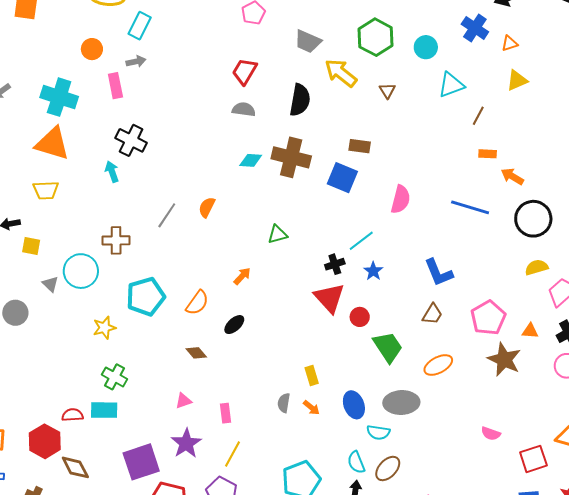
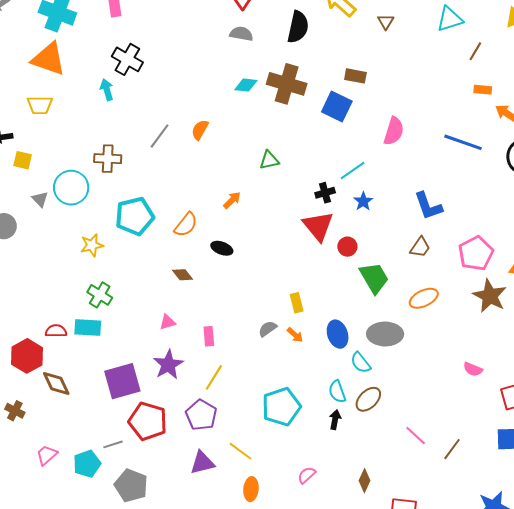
black ellipse: (234, 325) -> (222, 248), turned 60
gray semicircle: (284, 403) -> (268, 329), turned 42
cyan semicircle: (378, 432) -> (361, 363), turned 40

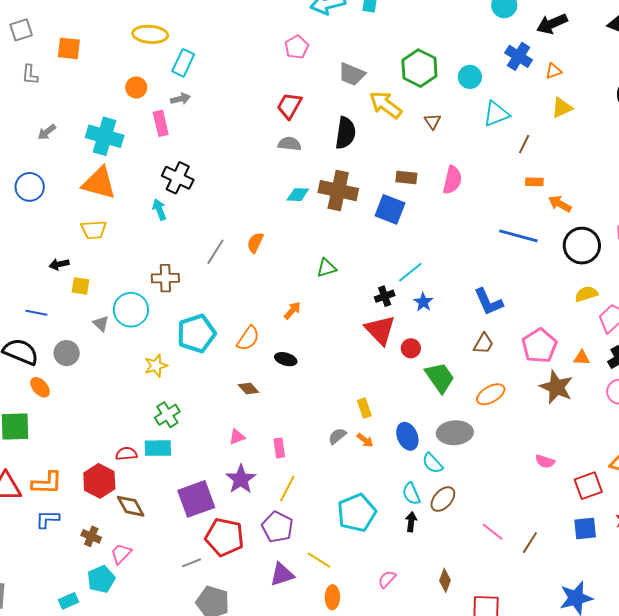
pink semicircle: (394, 131) -> (452, 180), moved
green cross: (100, 295) -> (167, 415), turned 30
pink trapezoid: (47, 455) -> (121, 554), moved
cyan pentagon: (87, 464) -> (101, 579), moved

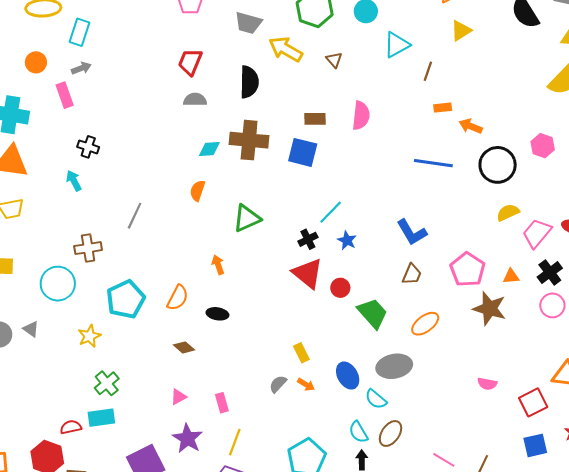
black cross: (178, 178) -> (88, 147), size x0.7
orange semicircle: (255, 243) -> (197, 191), moved
green triangle: (327, 268) -> (247, 218), size x1.4
orange arrow: (292, 311) -> (218, 265), turned -54
gray triangle: (101, 324) -> (31, 329), moved

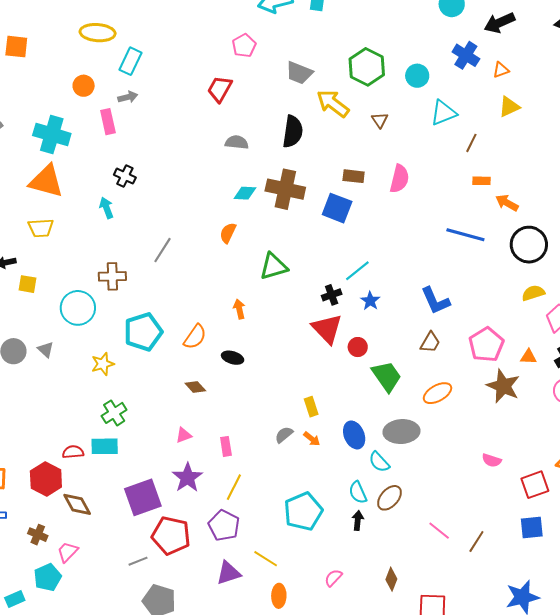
red trapezoid: (190, 62) -> (220, 89), moved

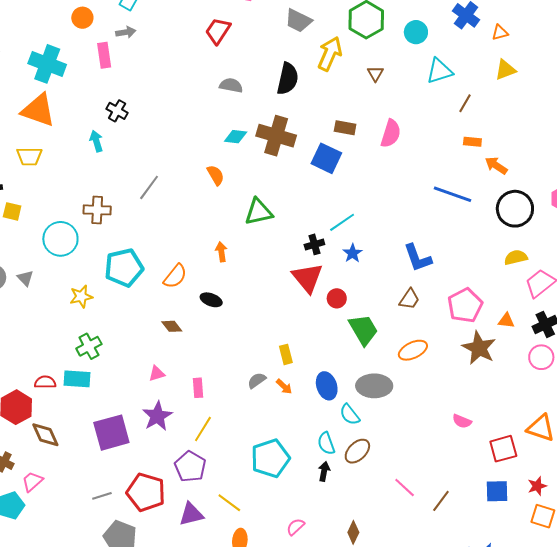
yellow arrow: (333, 103) -> (330, 54), turned 72
orange semicircle: (228, 233) -> (216, 175), turned 120
red pentagon: (171, 536) -> (146, 492), moved

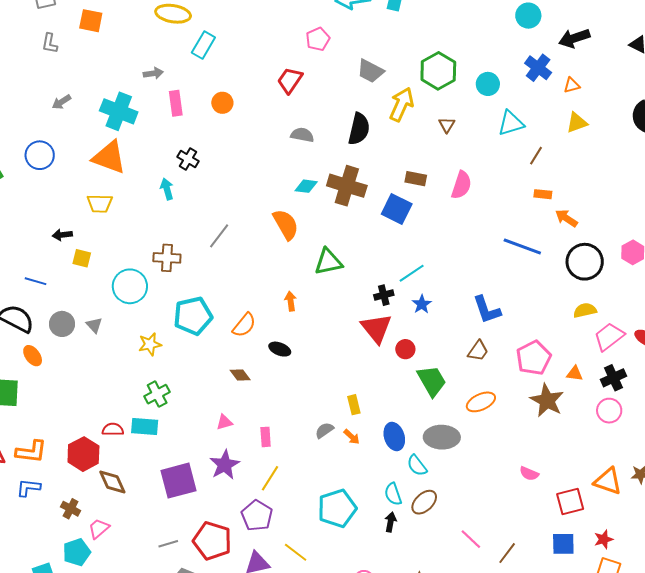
orange circle: (82, 18) -> (222, 103), moved
gray arrow: (126, 32) -> (153, 73), moved
orange semicircle: (216, 175) -> (286, 224), size x1.5

